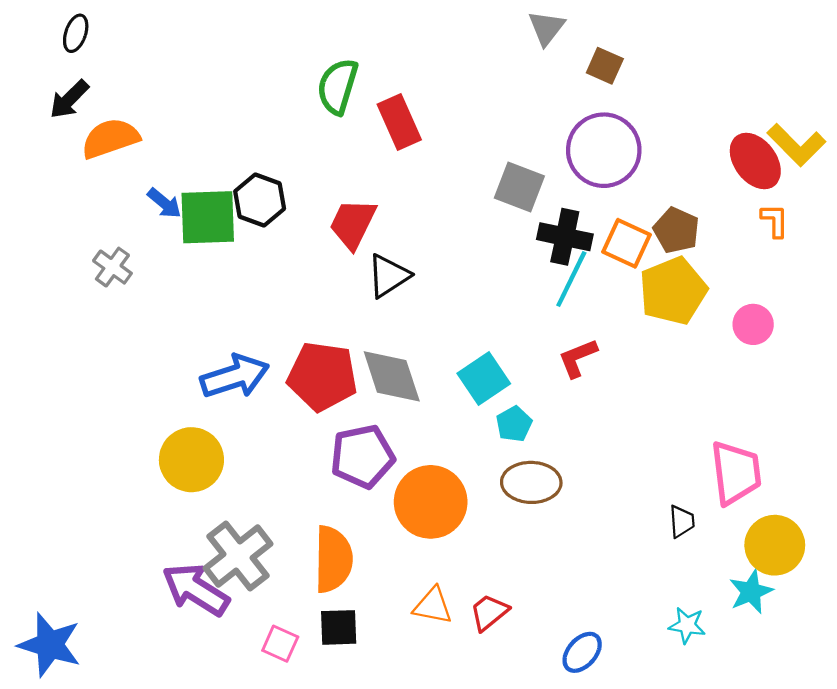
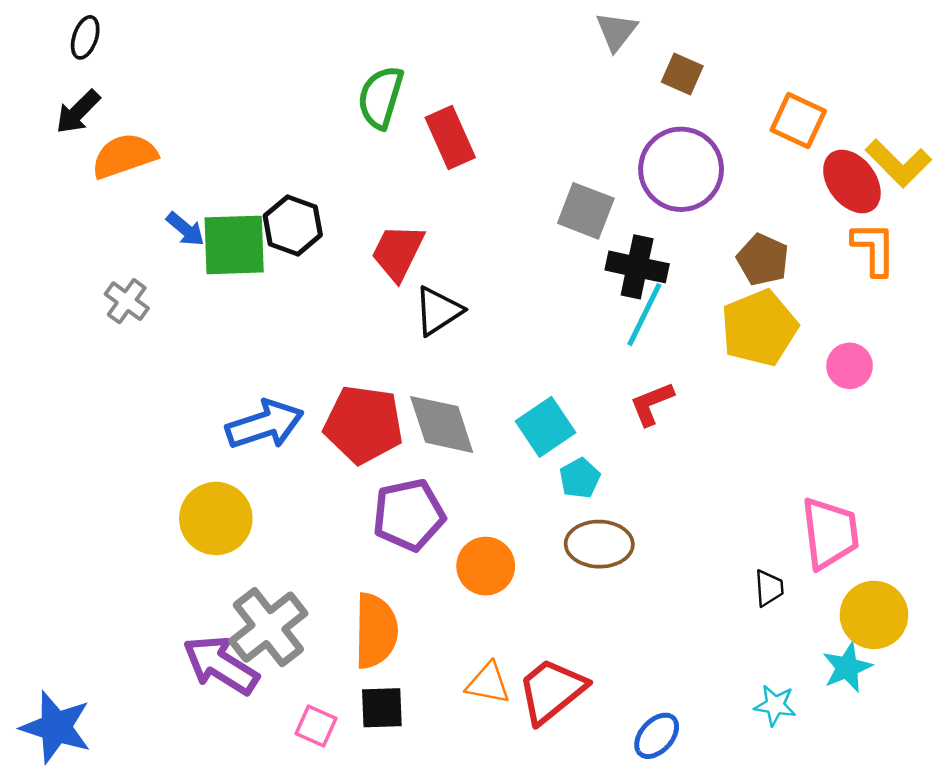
orange L-shape: (775, 221) -> (874, 249), size x1.4
orange square: (626, 243) -> (798, 120), moved
orange circle: (431, 502) -> (486, 566), size x0.7
red trapezoid: (489, 612) -> (552, 691), size x1.6

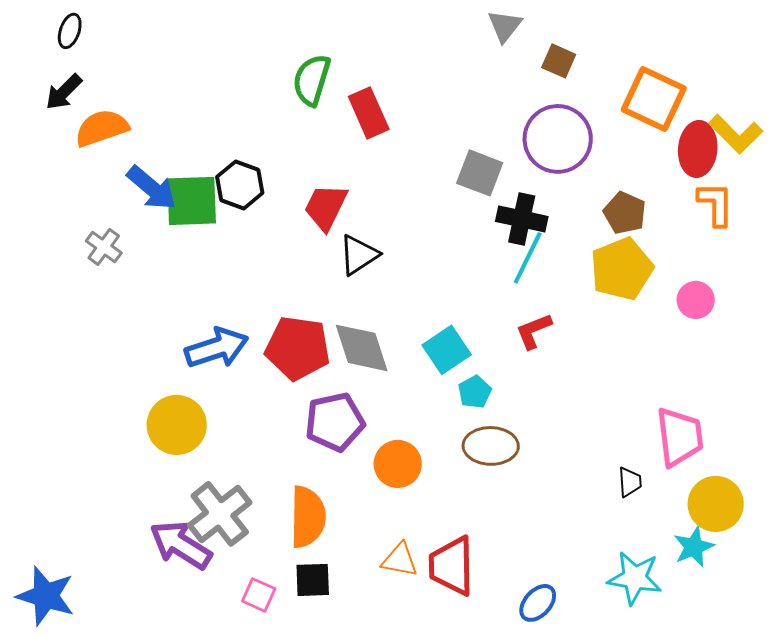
orange square: (798, 120) -> (654, 99), size x1.4
red ellipse: (852, 181) -> (698, 149), turned 42
blue arrow: (185, 229) -> (152, 188), size x1.6
red trapezoid: (552, 691) -> (452, 566), turned -52
cyan star: (775, 705) -> (635, 578), size x1.6

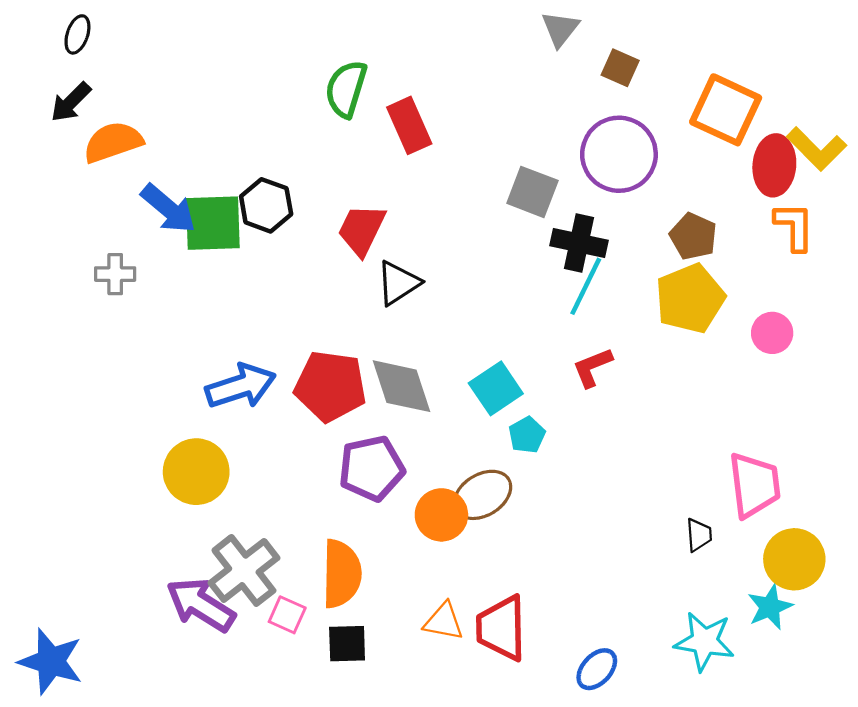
gray cross: (104, 247) -> (115, 274), turned -36
brown ellipse: (491, 446) -> (482, 495), moved, turned -32
pink square: (259, 595) -> (287, 615), moved

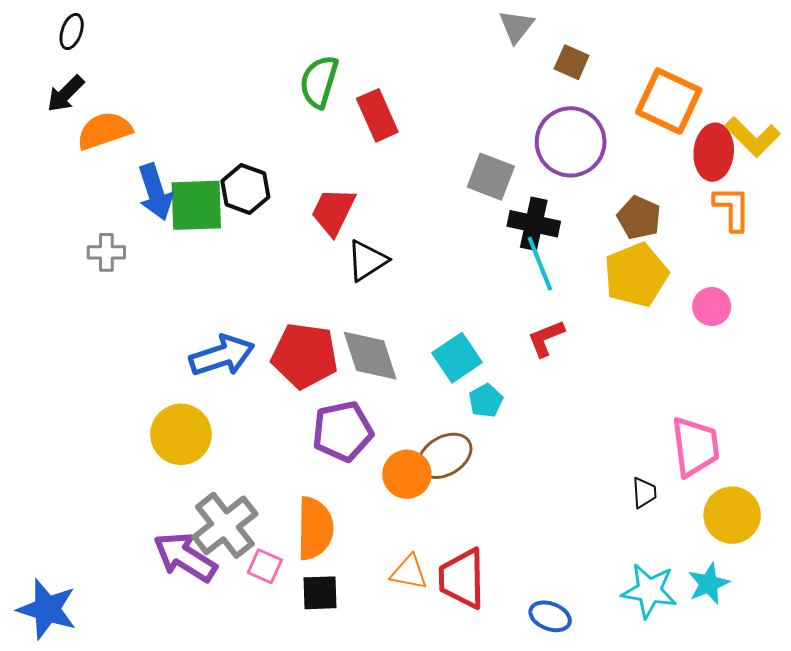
blue arrow: (168, 209) -> (155, 192), turned 32
cyan line: (586, 286) -> (540, 264), turned -48
cyan star: (770, 607) -> (709, 584), moved
blue ellipse: (597, 669) -> (550, 616), turned 69

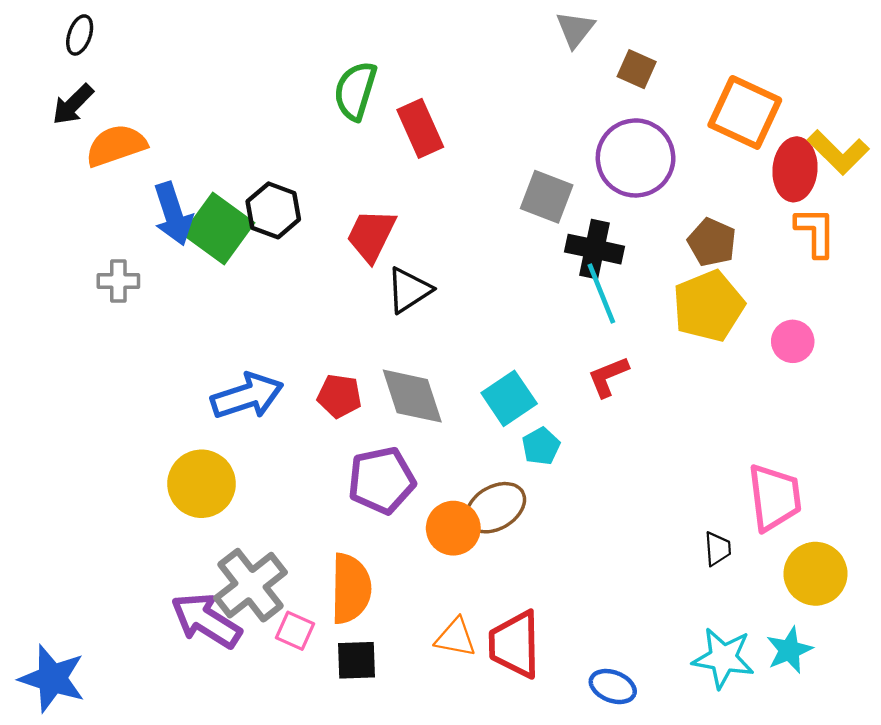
green square: (196, 205) -> (219, 229), turned 38
red pentagon: (305, 356) -> (339, 396), size x0.6

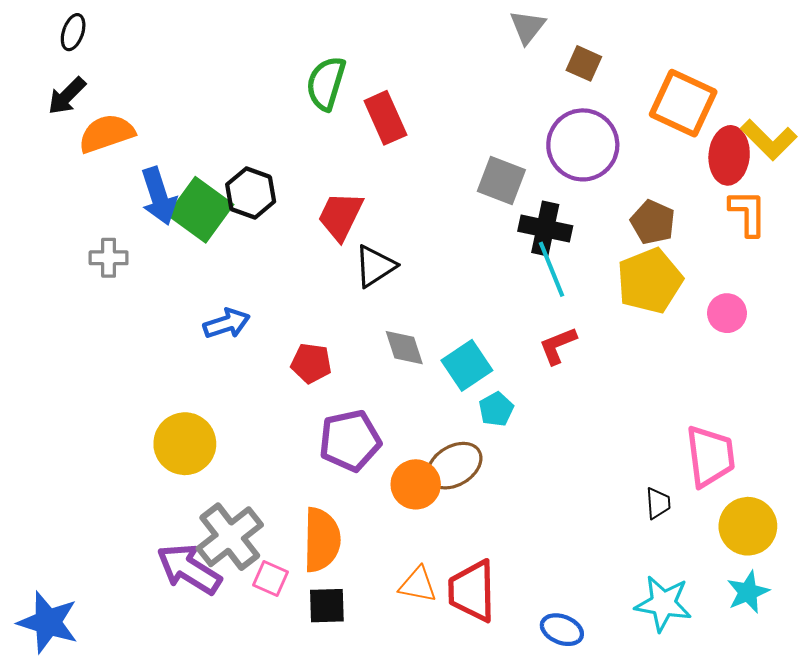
blue arrow: (247, 396) -> (227, 324), moved, size x0.7
gray diamond: (412, 396) -> (404, 348), moved, size x0.7
cyan star: (789, 650) -> (748, 592), moved

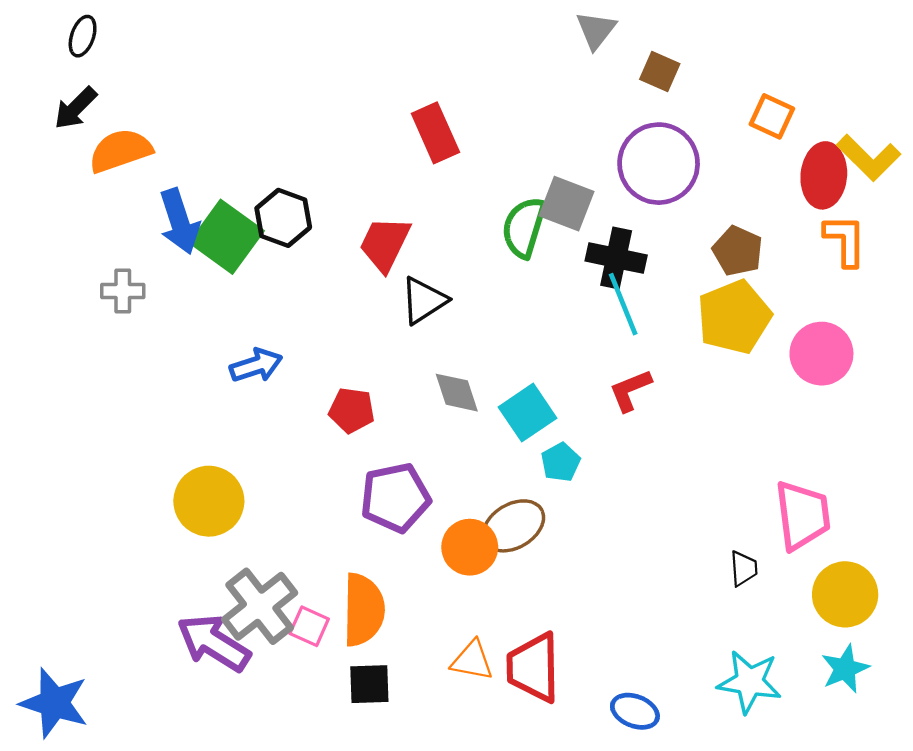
green semicircle: (326, 83) -> (524, 227), moved
orange square: (683, 103) -> (772, 116), size x0.6
pink circle: (727, 313) -> (821, 354), size x1.4
pink square: (271, 578) -> (309, 626), moved

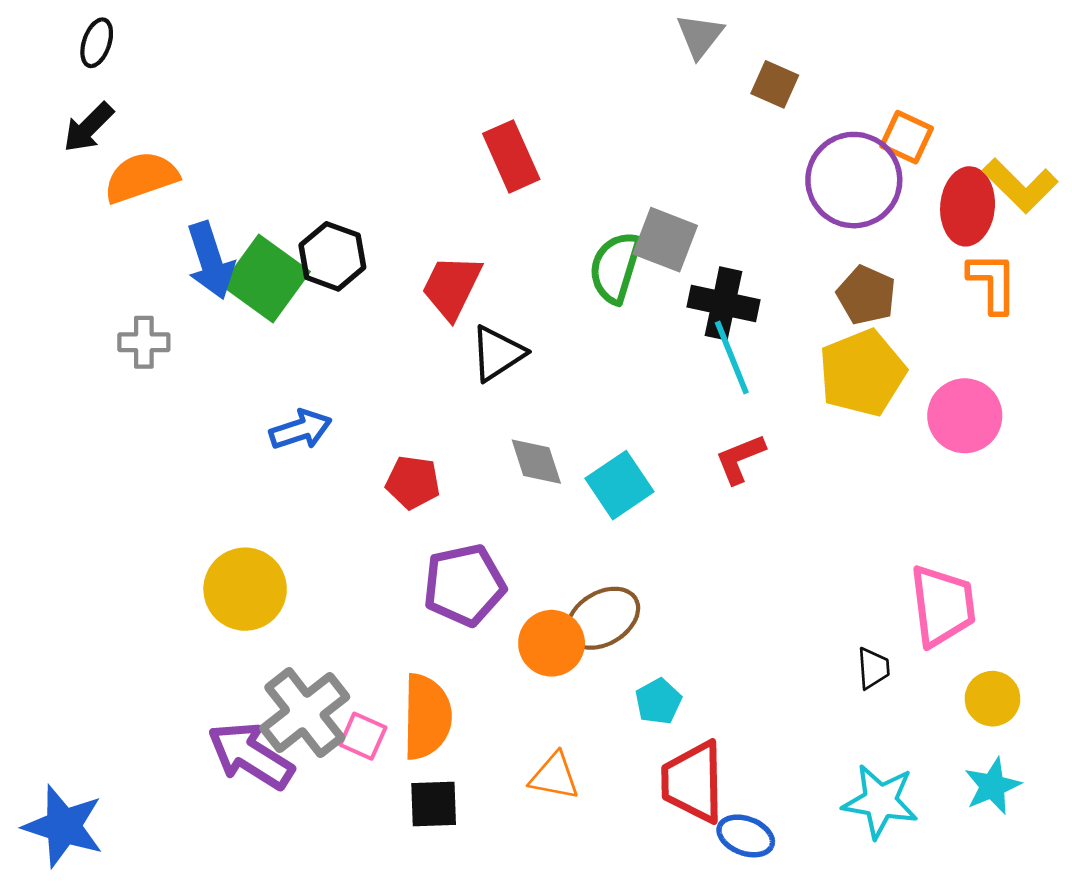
purple circle: (659, 164) -> (854, 180), moved
cyan pentagon: (561, 462) -> (658, 701), moved
yellow circle: (845, 594) -> (993, 699), size x0.7
red trapezoid: (533, 668) -> (693, 782), moved

